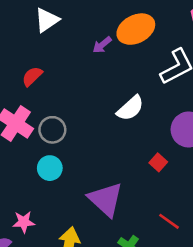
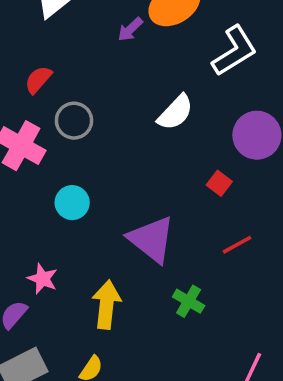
gray circle: (52, 130) -> (74, 121), moved
red line: (169, 221) -> (237, 245), moved, turned -60
pink star: (24, 222) -> (42, 279), turned 30

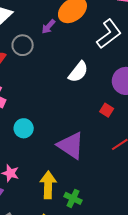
gray circle: (74, 121) -> (23, 45), moved
green cross: (189, 301) -> (73, 198), moved

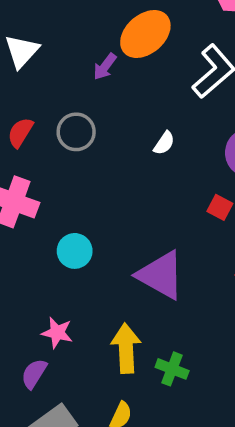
gray circle: (23, 45) -> (76, 132), moved
white semicircle: (78, 72) -> (164, 143), size x0.6

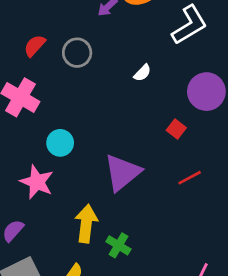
purple triangle: (161, 275) -> (122, 173), turned 42
pink star: (57, 333) -> (37, 182), moved, size x1.4

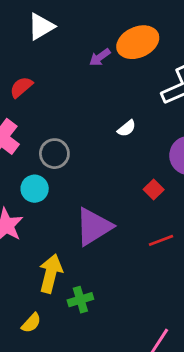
gray circle: (77, 53) -> (54, 154), moved
green cross: (118, 245) -> (80, 300), turned 35

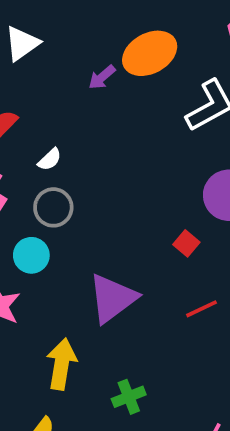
white semicircle: (127, 128) -> (50, 159), moved
green cross: (80, 300) -> (129, 397), moved

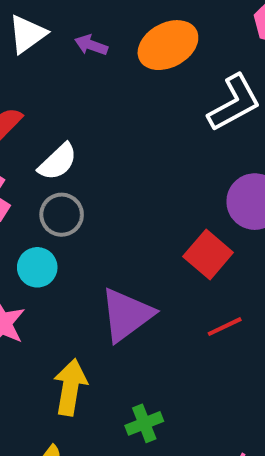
purple arrow: (102, 77) -> (91, 45), moved, turned 60
white semicircle: (50, 159) -> (58, 162), size x1.5
red square: (186, 243) -> (208, 254), size x1.6

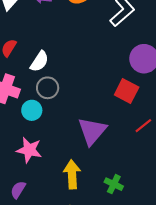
cyan circle: (37, 267) -> (32, 110), moved
green cross: (144, 423) -> (114, 184), turned -30

